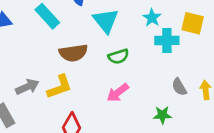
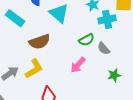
green semicircle: (118, 56) -> (86, 40), moved
gray semicircle: (179, 87) -> (104, 48), moved

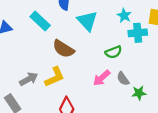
brown semicircle: (39, 42) -> (63, 49), turned 45
gray semicircle: (104, 48) -> (123, 79), moved

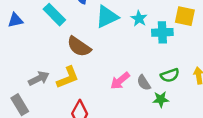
cyan star: (124, 16) -> (139, 19), moved
cyan triangle: (87, 21) -> (107, 17), turned 45
green semicircle: (114, 52) -> (170, 75), moved

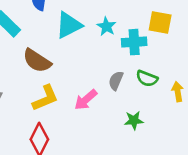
green semicircle: (170, 75) -> (147, 78), moved, turned 42
yellow L-shape: (68, 77) -> (45, 98), moved
gray semicircle: (144, 83) -> (116, 81), moved, turned 56

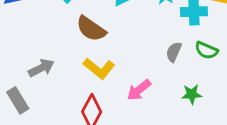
yellow L-shape: (45, 98) -> (99, 68), turned 60
pink arrow: (86, 100) -> (139, 90), moved

